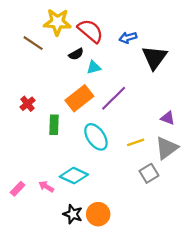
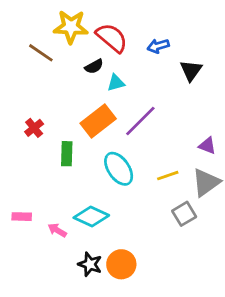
black triangle: (154, 57) -> (191, 70), size x0.7
pink rectangle: (18, 189) -> (22, 217), moved, turned 48

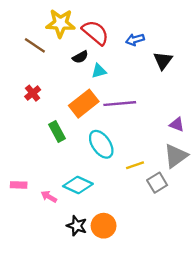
purple line: (140, 121) -> (120, 104), turned 40
red cross: (34, 128) -> (33, 93), moved
green rectangle: (67, 154) -> (57, 131), turned -30
yellow line: (168, 176) -> (135, 165), moved

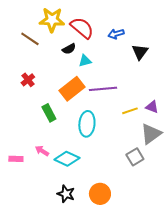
cyan ellipse: (101, 144) -> (87, 124), turned 40
yellow line: (135, 165) -> (130, 111), moved
pink arrow: (49, 197) -> (42, 151), moved
orange circle: (104, 226) -> (100, 194), moved

